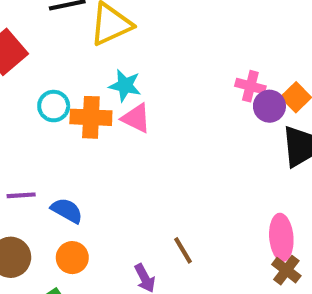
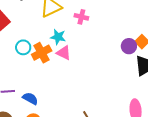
pink cross: (250, 86) -> (81, 17), moved
orange cross: (91, 117) -> (42, 53), turned -30

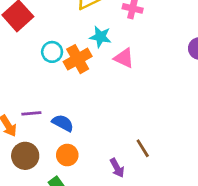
pink triangle: (64, 53) -> (124, 58), moved

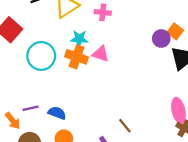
cyan circle: (52, 52) -> (41, 56), size x1.6
orange cross: (78, 59) -> (77, 57), moved, turned -35

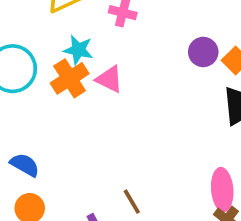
purple circle: (161, 39) -> (203, 52), moved
orange cross: (77, 57) -> (70, 78), turned 30

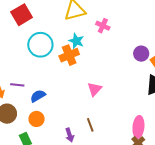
pink triangle: (109, 79) -> (95, 89), moved, turned 35
blue semicircle: (25, 165) -> (38, 96), turned -70

